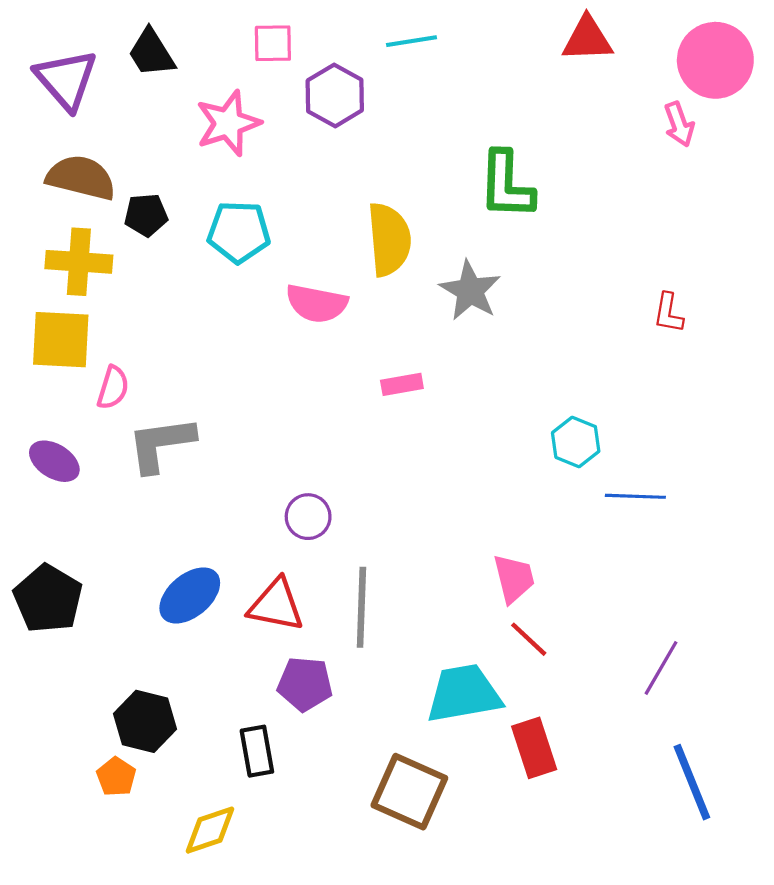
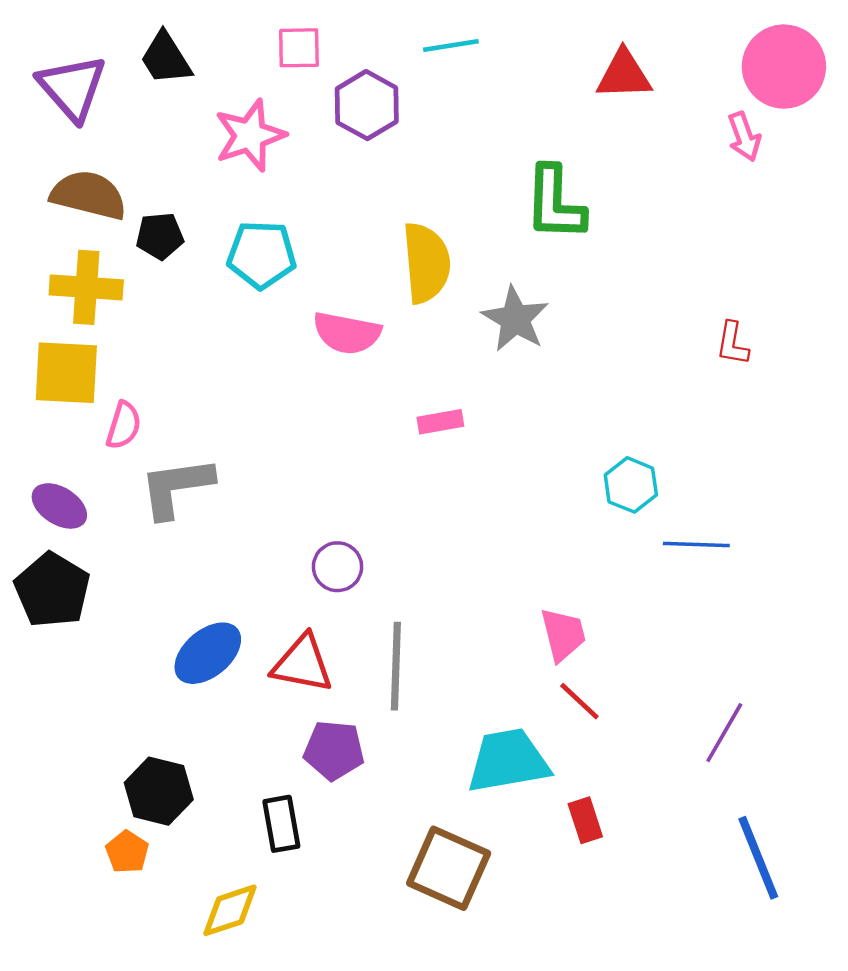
red triangle: (587, 39) -> (624, 75), moved
black pentagon: (48, 599) -> (52, 590), moved
red rectangle: (534, 748) -> (585, 820), size x0.7

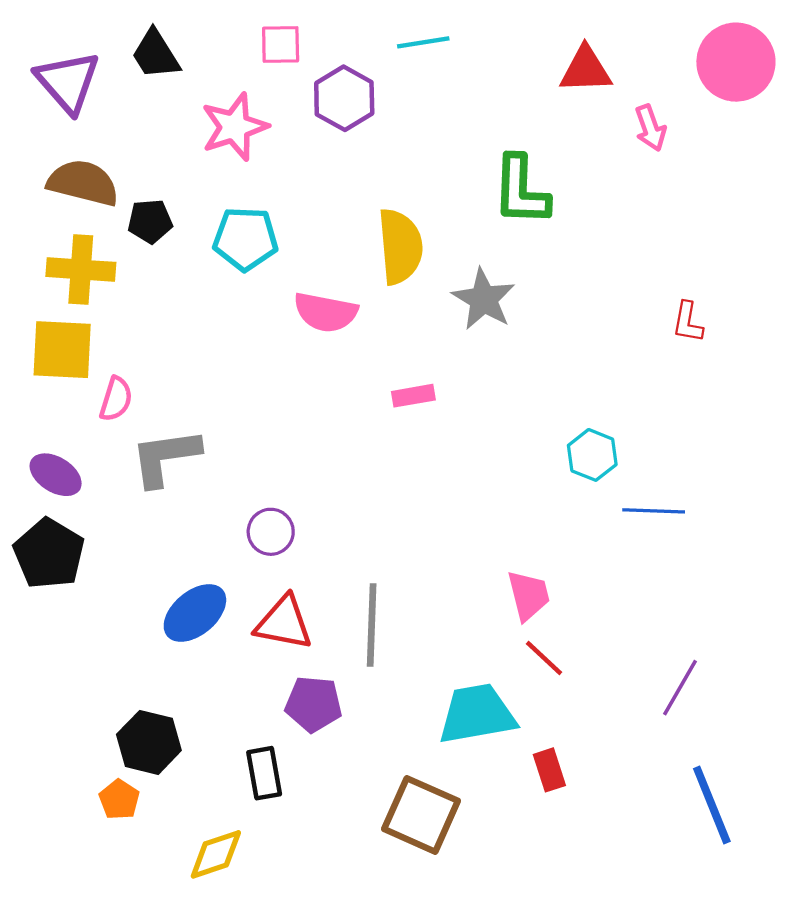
pink arrow: (744, 137) -> (650, 128), moved
purple circle: (338, 567) -> (271, 532), moved

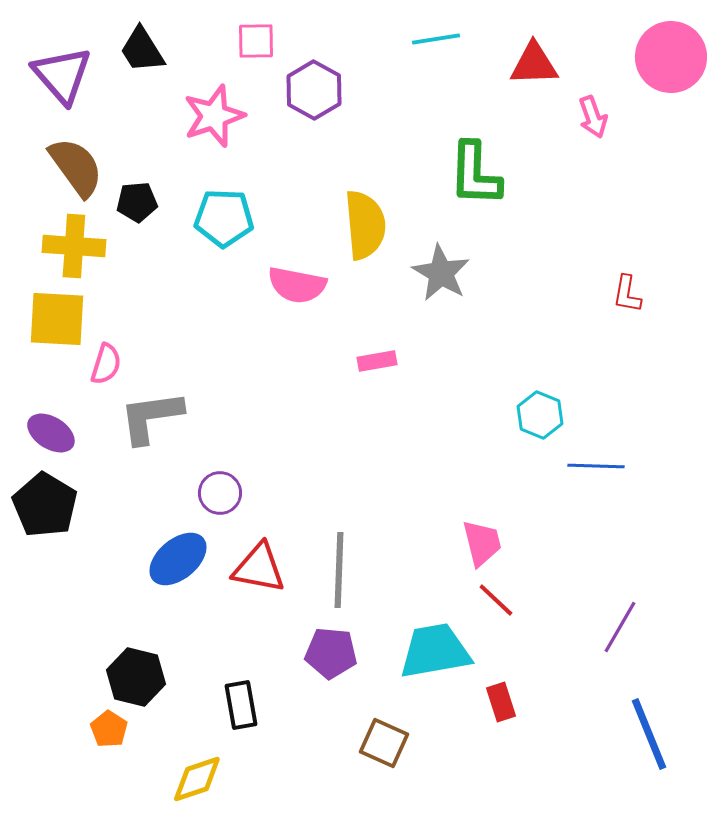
cyan line: (423, 42) -> (436, 39), moved
brown semicircle: (83, 183) -> (76, 167), turned 40
purple circle: (271, 532) -> (220, 493), moved
purple pentagon: (313, 704) -> (331, 653), moved
brown square: (421, 815) -> (384, 743), size x0.7

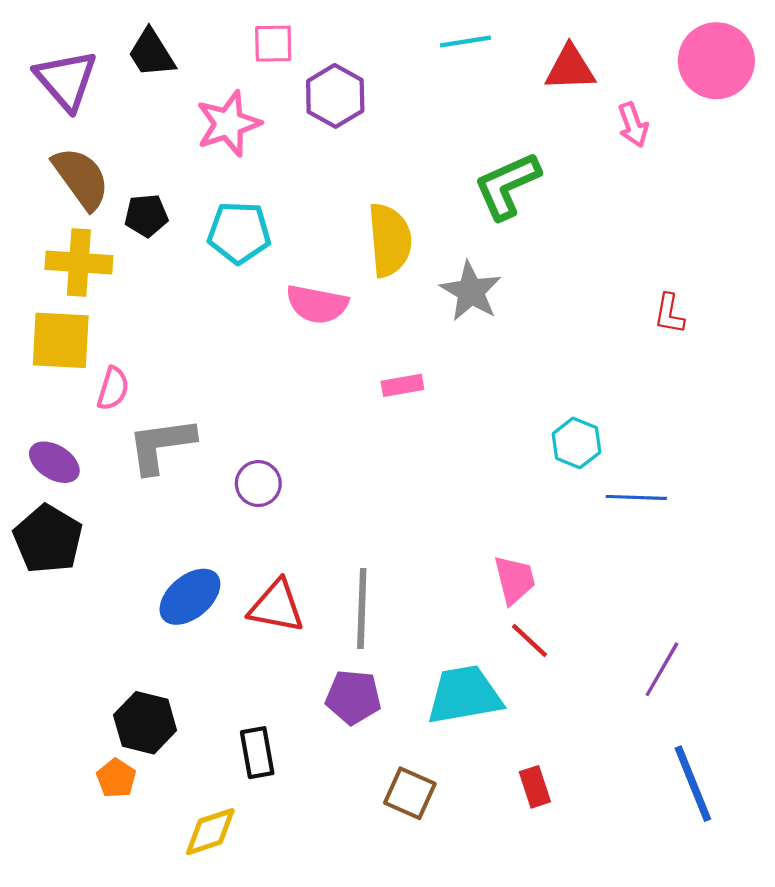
green L-shape: (475, 174) -> (507, 186), turned 64
purple circle: (220, 493) -> (258, 484), moved
red rectangle: (501, 702) -> (535, 787), moved

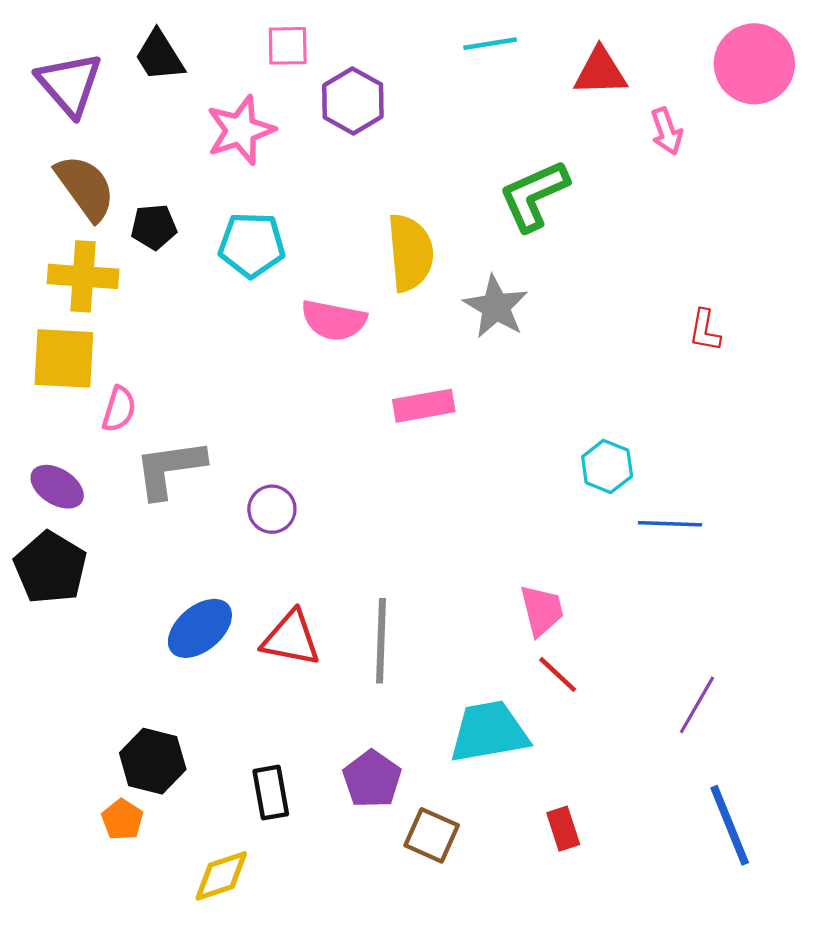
pink rectangle: (402, 385) -> (424, 406), size x1.4
purple pentagon: (353, 697) -> (372, 779), moved, turned 30

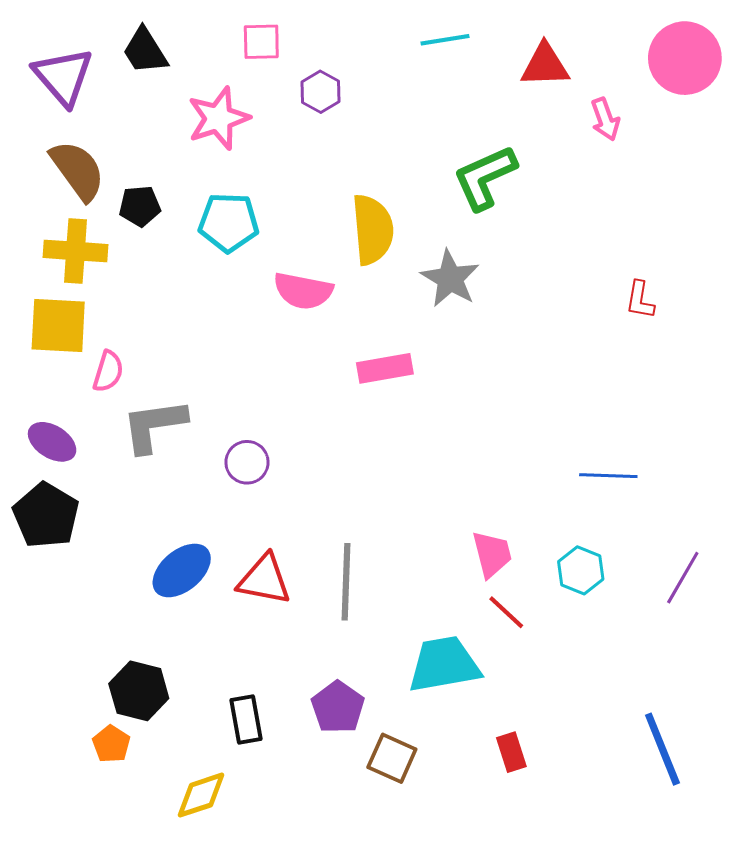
purple hexagon: (353, 101) -> (320, 92), size x0.7
cyan hexagon: (607, 466) -> (581, 570), moved
purple line: (697, 705) -> (683, 578), moved

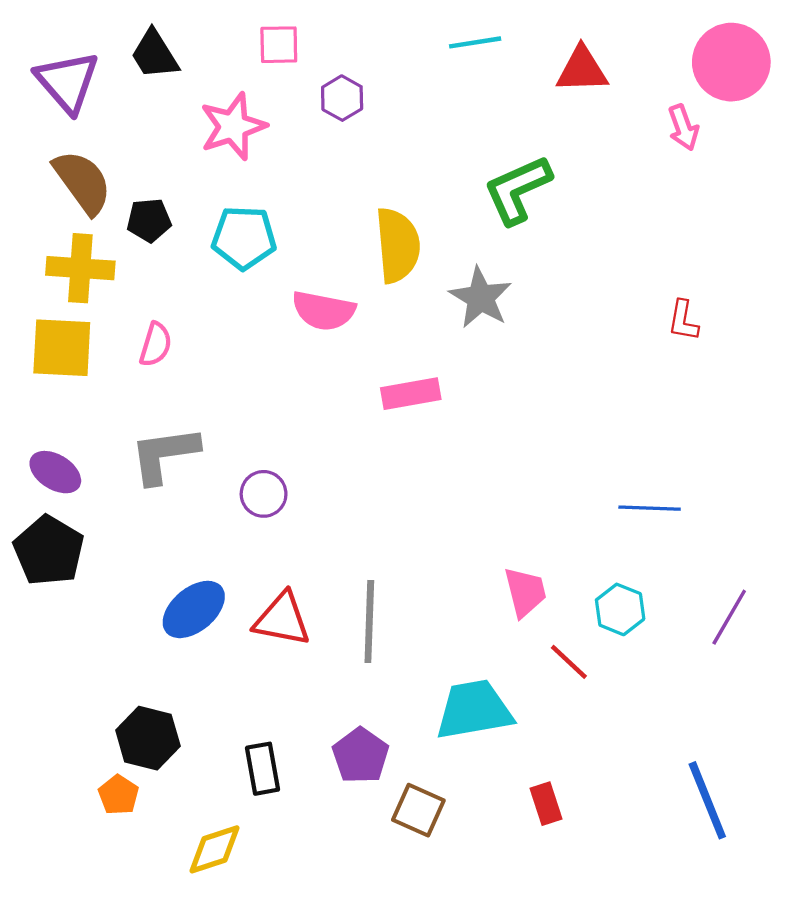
pink arrow: (605, 119) -> (683, 128), moved
pink semicircle: (108, 371) -> (156, 345), moved
red line: (506, 612) -> (569, 662), moved

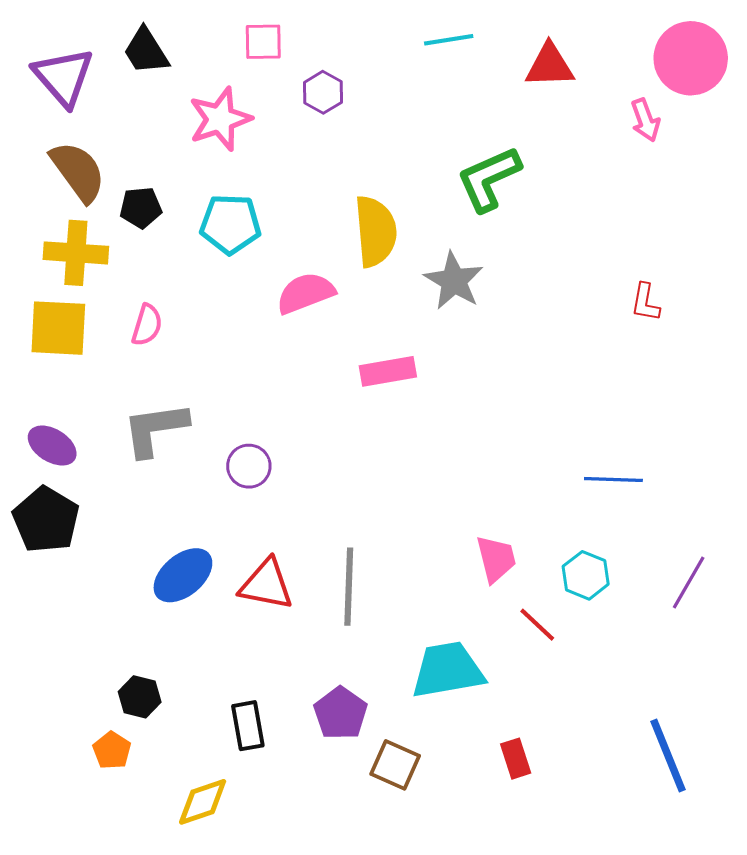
pink semicircle: (324, 311) -> (306, 293), turned 148
black hexagon: (148, 738) -> (140, 697), size x0.7

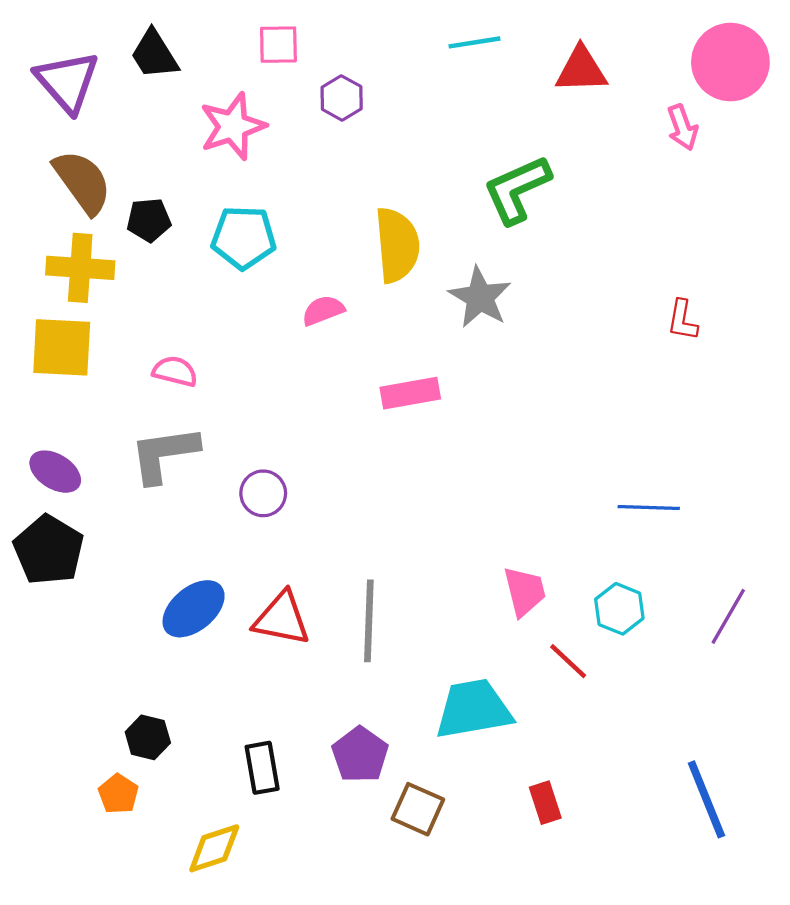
pink semicircle: (306, 293) -> (323, 310), size x0.7
pink semicircle: (147, 325) -> (175, 371), moved, turned -93

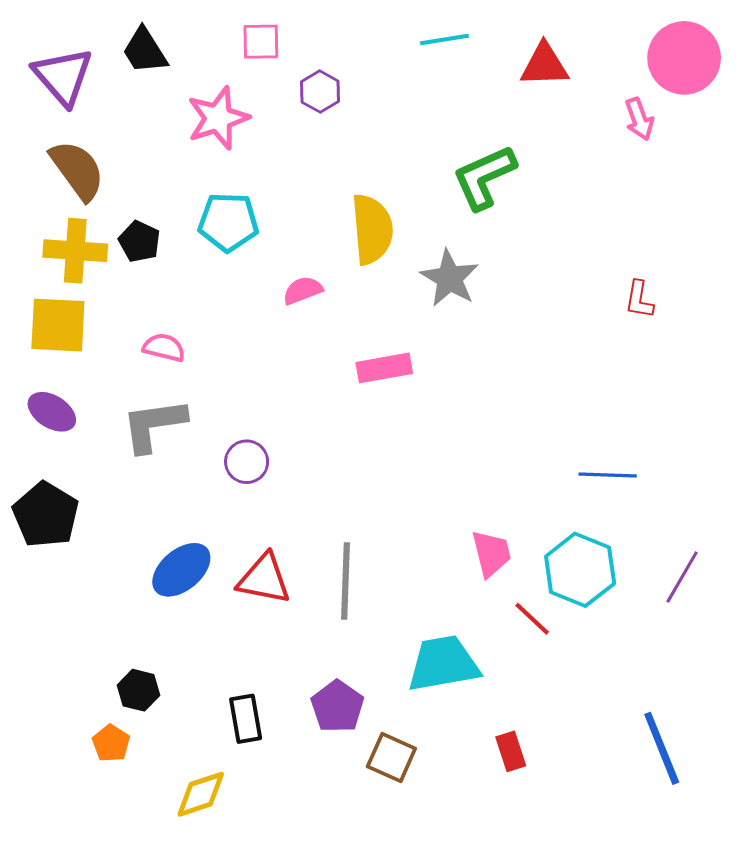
black pentagon: (149, 220) -> (140, 241), moved, turned 30
purple ellipse: (55, 472) -> (52, 412), moved
cyan hexagon: (619, 609) -> (580, 570), size x1.5

